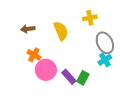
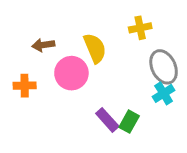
orange cross: (34, 55) -> (25, 86), moved, turned -32
pink circle: (46, 70) -> (71, 73), moved

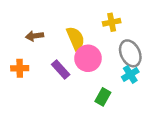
pink circle: (71, 73) -> (88, 58), moved
purple rectangle: (107, 120) -> (61, 69), moved

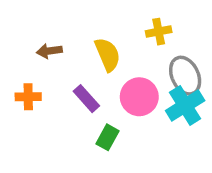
pink circle: (88, 58) -> (139, 97), moved
cyan cross: (130, 74) -> (185, 106), size x1.5
green rectangle: (103, 97) -> (108, 137), moved

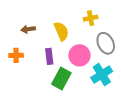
purple rectangle: (86, 99) -> (49, 56), turned 35
cyan cross: (185, 106) -> (102, 74), moved
green rectangle: (108, 137) -> (61, 79), size x1.5

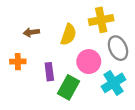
yellow cross: (91, 18) -> (101, 20), size x1.5
yellow semicircle: (61, 31) -> (68, 35), turned 42
purple rectangle: (49, 56) -> (49, 72), moved

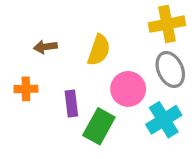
yellow cross: (101, 20) -> (167, 24), moved

